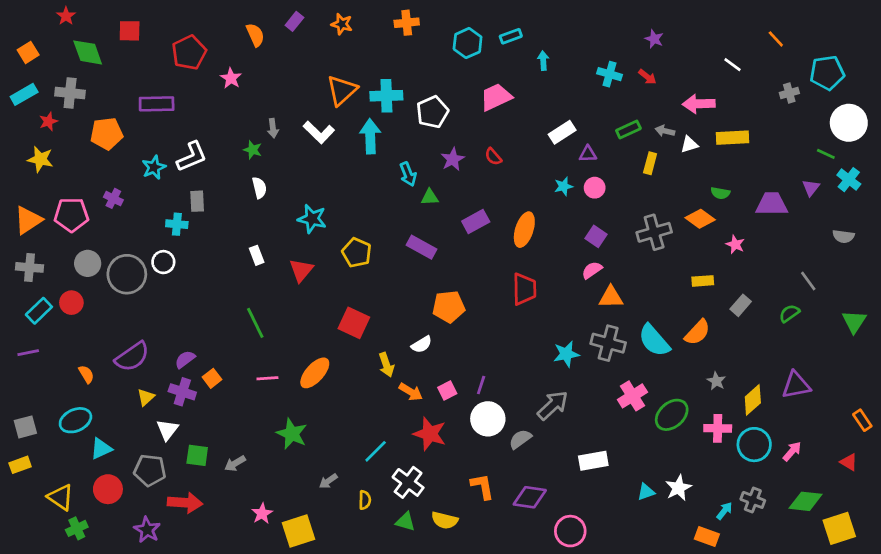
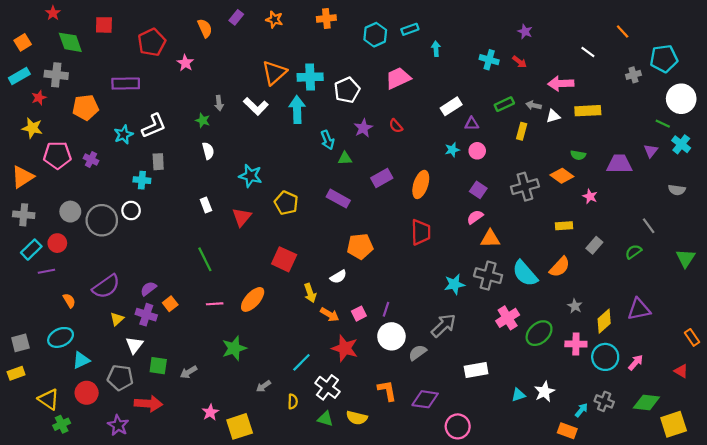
pink pentagon: (71, 215) -> (57, 155), moved
purple line: (28, 353) -> (46, 271), moved
green star: (292, 434) -> (234, 348), turned 30

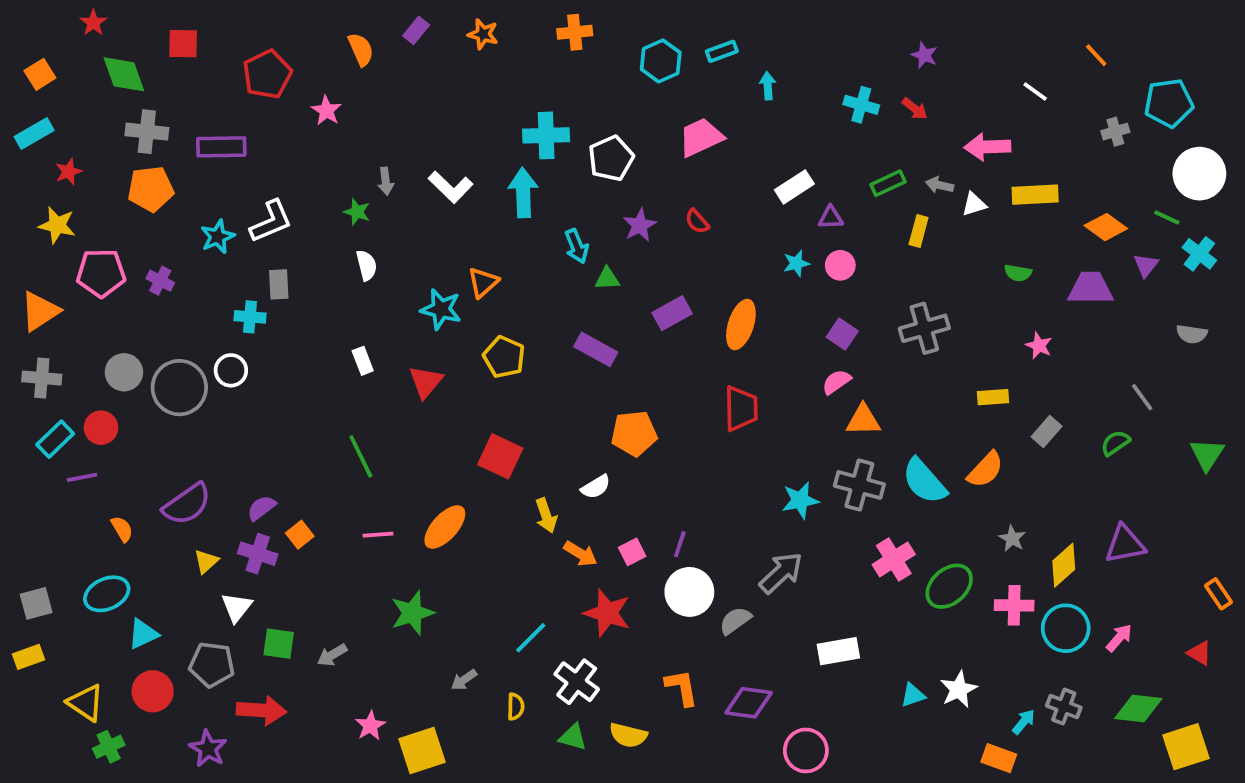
orange triangle: (274, 73) -> (483, 282), moved, size x0.7
gray cross: (56, 75) -> (147, 132), moved
orange diamond: (562, 176) -> (1106, 227), moved

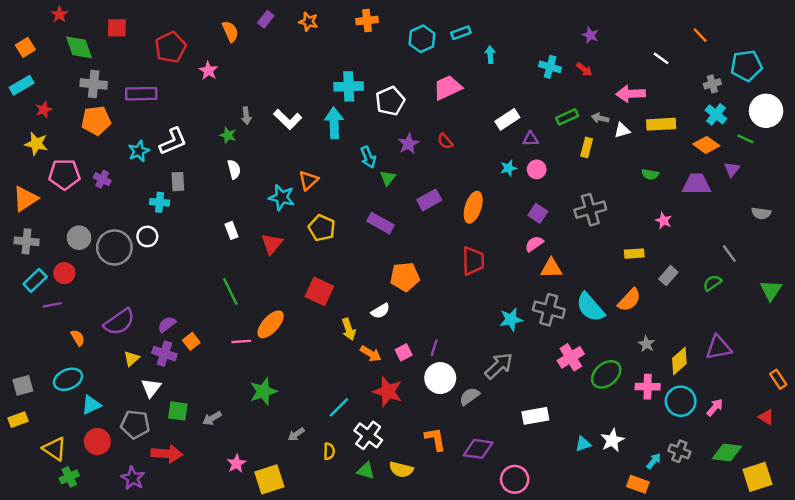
cyan cross: (1199, 254) -> (716, 114), moved
green triangle: (607, 279) -> (388, 178), turned -49
orange ellipse: (445, 527) -> (271, 324), moved

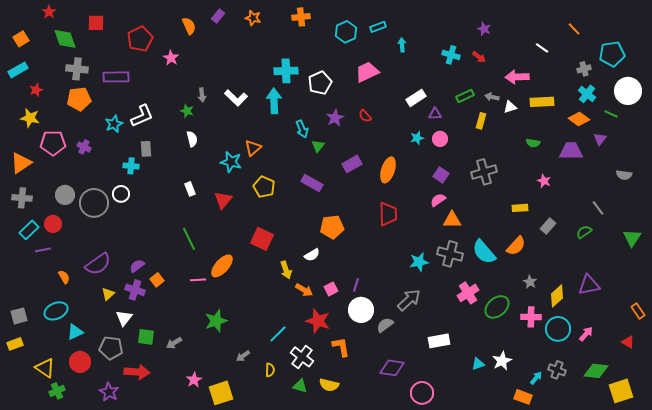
orange L-shape: (435, 439) -> (341, 347), moved

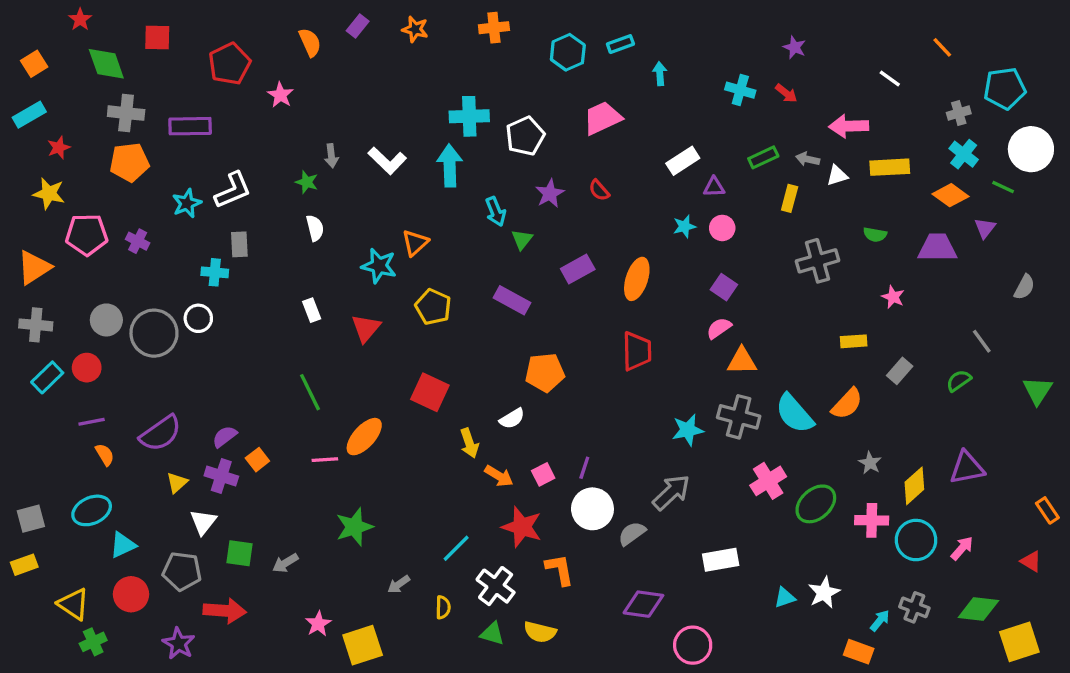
gray cross: (484, 172) -> (817, 261), moved
gray semicircle: (624, 175) -> (1024, 287), turned -70
purple line: (43, 250) -> (92, 422), moved

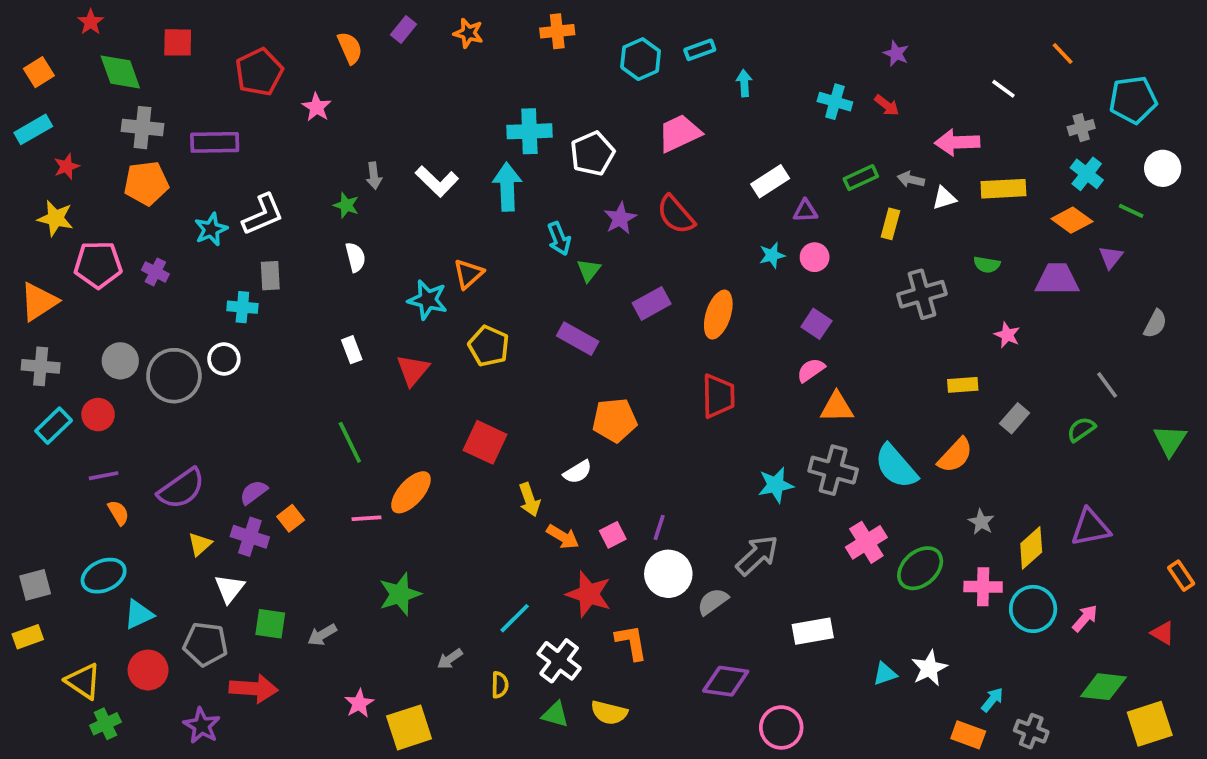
white circle: (1031, 149) -> (1163, 168), size x0.7
red semicircle: (599, 190) -> (676, 215), size x1.6
gray cross: (914, 607) -> (1031, 731), moved

